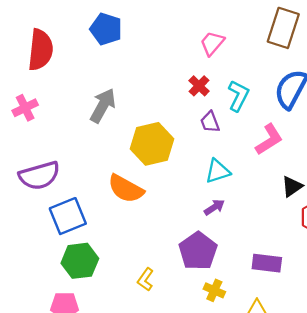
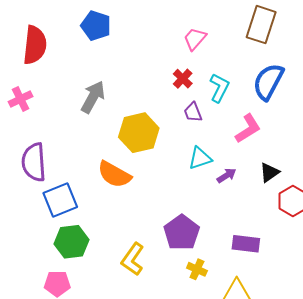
purple semicircle: (39, 176) -> (34, 162), turned 102
purple arrow: (214, 207) -> (227, 175), moved
yellow L-shape: (145, 279) -> (133, 259), size x1.5

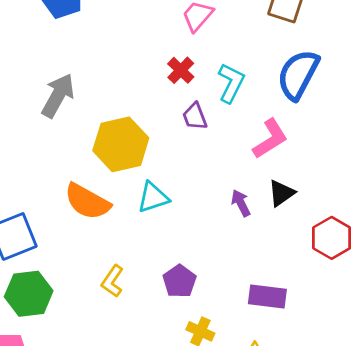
cyan triangle: (200, 158) -> (153, 197), moved
black triangle: (269, 172) -> (281, 193), moved
purple arrow: (227, 175) -> (241, 203), turned -84
purple pentagon: (182, 233) -> (179, 281), size x0.7
yellow L-shape: (133, 259) -> (112, 281), moved, size x0.7

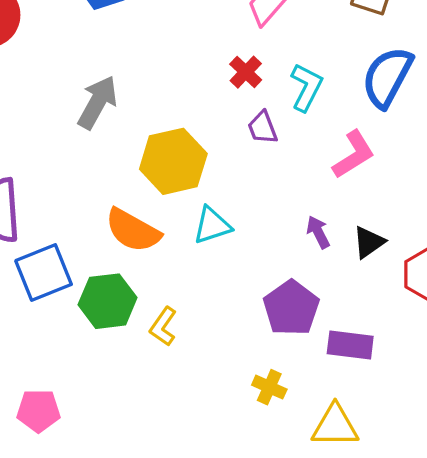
black triangle: (281, 193) -> (369, 242), moved
purple pentagon: (179, 281) -> (291, 308), moved, size x1.4
green hexagon: (29, 294) -> (108, 301), moved

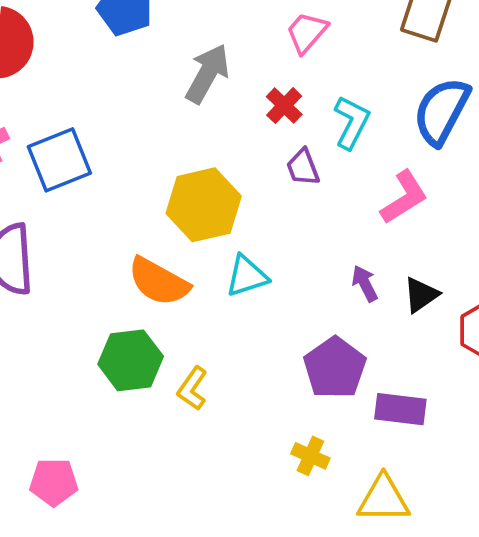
gray arrow: (97, 102) -> (207, 74), moved
blue square: (44, 273) -> (59, 160), moved

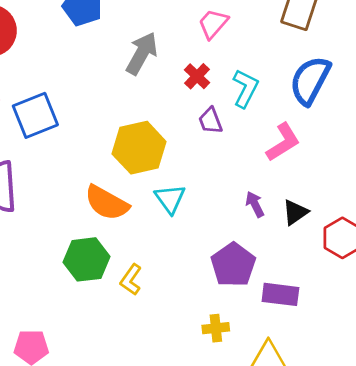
cyan triangle: (247, 276) -> (170, 199), turned -48
yellow cross: (310, 456) -> (216, 328), turned -30

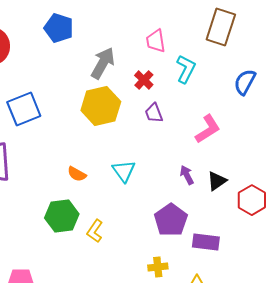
pink trapezoid: (213, 24) -> (156, 41), turned -50
blue semicircle: (310, 80) -> (245, 82), moved, size x0.7
cyan L-shape: (245, 88) -> (186, 69), moved
yellow hexagon: (139, 148) -> (101, 106), moved
orange semicircle: (107, 203) -> (77, 174), size x0.6

